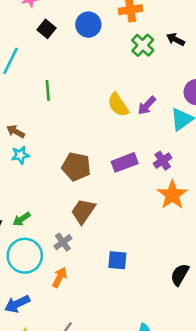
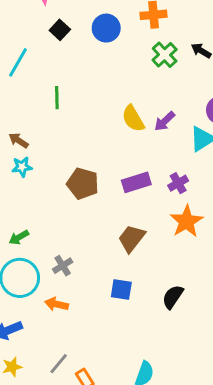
brown trapezoid: (83, 211) -> (132, 238), moved
black semicircle: (180, 275) -> (173, 297), moved
orange arrow: (60, 277) -> (56, 304), turned -108

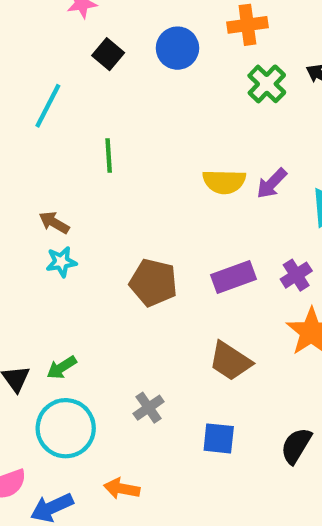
yellow semicircle: (133, 119) -> (224, 182), turned -56
brown trapezoid: (132, 238) -> (230, 361), turned -92
gray cross: (63, 266) -> (149, 408), moved
orange arrow: (56, 304) -> (122, 489), moved

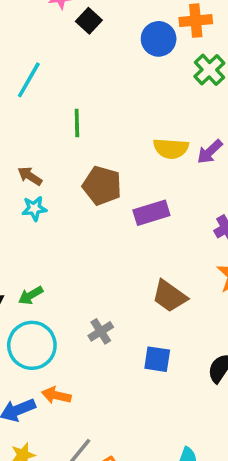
blue circle: (177, 48) -> (159, 39), moved
black square: (108, 54) -> (89, 21), moved
purple rectangle: (233, 277) -> (151, 213), moved
brown pentagon: (153, 283) -> (102, 186), moved
orange arrow: (122, 489) -> (56, 395), moved

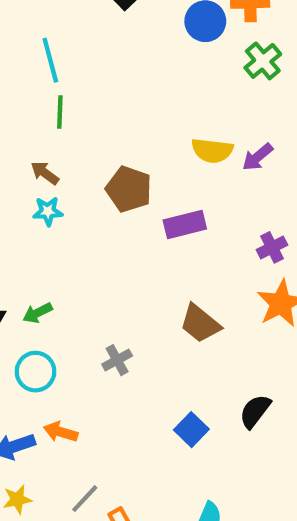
cyan line: (29, 80) -> (50, 60), turned -48
green line: (77, 123) -> (60, 112), moved
cyan circle: (32, 345) -> (35, 372), size x0.7
blue square: (157, 359) -> (191, 430), moved, turned 32

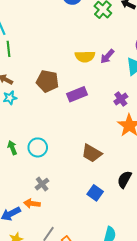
green arrow: (38, 313) -> (12, 148), turned 104
brown trapezoid: (200, 323) -> (92, 153), moved
gray cross: (117, 360) -> (42, 184), moved
cyan circle: (35, 372) -> (38, 147), moved

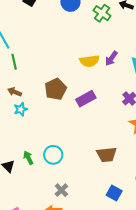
brown pentagon: (47, 81) -> (56, 89), turned -30
brown trapezoid: (92, 153) -> (107, 155), turned -30

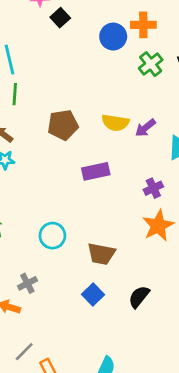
brown pentagon: (56, 89) -> (63, 125), moved
cyan circle: (53, 155) -> (52, 236), moved
blue square: (114, 193) -> (93, 295), moved

